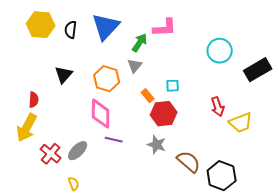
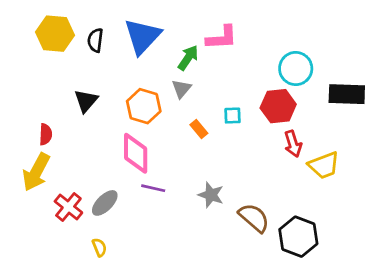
black rectangle: (258, 70) -> (347, 94), turned 32
red hexagon: (164, 114) -> (278, 106), moved

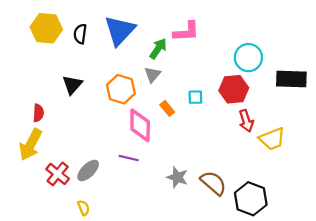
pink diamond: (136, 153) -> (140, 125), moved
gray star: (211, 195) -> (177, 177), moved

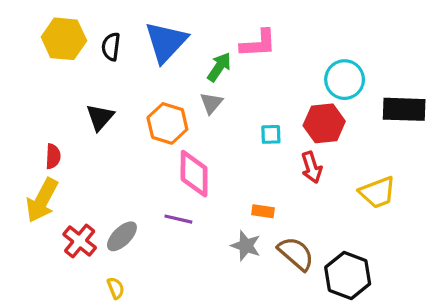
orange rectangle: (167, 108) -> (263, 211), moved, turned -42
red arrow: (246, 121) -> (312, 167), moved

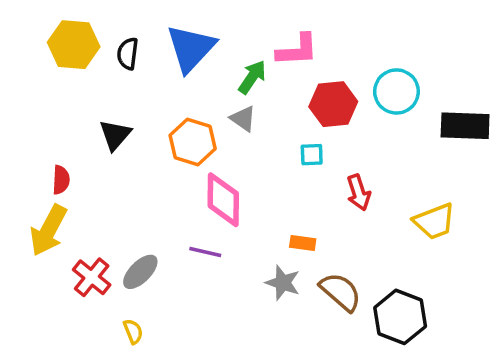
gray triangle: (211, 103) -> (243, 119), turned -35
red hexagon: (324, 123) -> (333, 104), moved

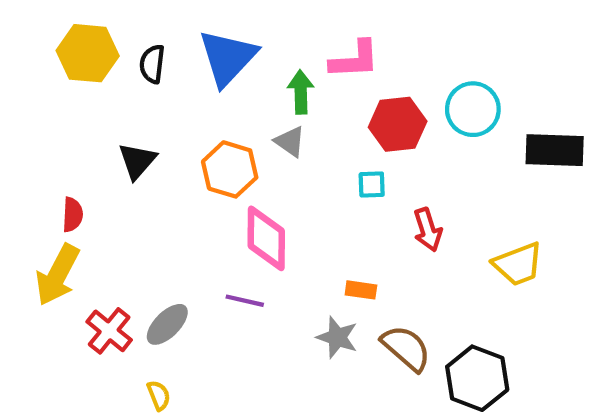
green arrow: (252, 77) -> (301, 92), turned -36

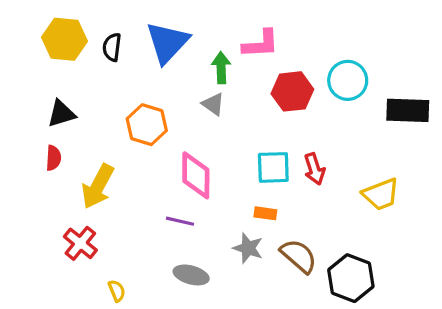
black triangle: (137, 161) -> (61, 114), moved, turned 32
orange hexagon: (230, 169) -> (147, 125), moved
cyan square: (372, 184) -> (273, 167), moved, size x1.6
yellow arrow: (58, 275) -> (98, 186), moved
gray ellipse: (167, 324) -> (191, 275), moved, turned 60

